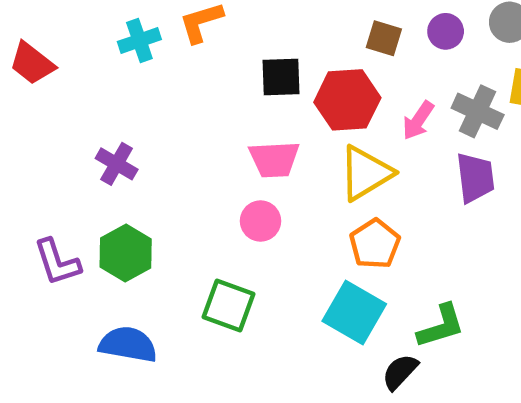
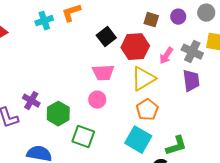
black square: (281, 77) -> (106, 37), turned -36
purple cross: (117, 164) -> (31, 101), moved
green hexagon: (126, 253) -> (58, 114), moved

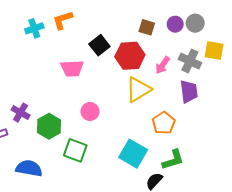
gray circle: (206, 13) -> (195, 23), moved
pink trapezoid: (103, 73) -> (72, 68), moved
orange pentagon: (147, 110) -> (164, 123), moved

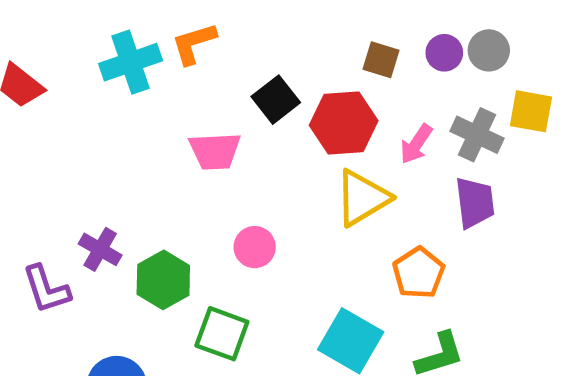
cyan cross: (34, 28) -> (131, 62), size x1.4

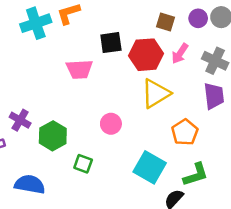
black square: (276, 100) -> (111, 43), turned 30
pink arrow: (416, 144) -> (180, 53), moved
pink circle: (255, 247) -> (111, 124), moved
green square: (222, 334) -> (83, 164), size x0.7

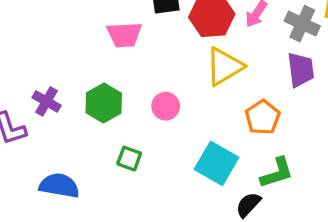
green hexagon: (53, 136) -> (104, 103), moved

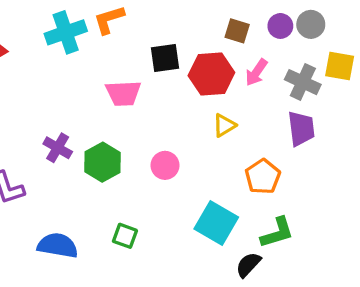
yellow triangle: (224, 66) -> (224, 125), size x0.6
purple cross: (47, 101) -> (58, 148), moved
green square: (129, 159) -> (125, 236), moved

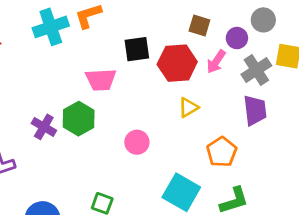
purple circle: (280, 26) -> (237, 38), moved
gray cross: (303, 82) -> (256, 70), turned 32
green hexagon: (103, 162) -> (79, 119), moved

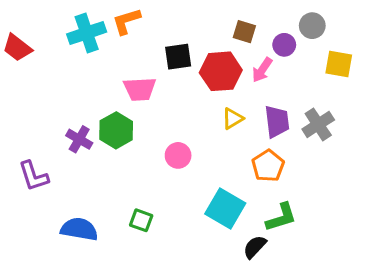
gray cross: (256, 70) -> (318, 124), moved
purple trapezoid: (255, 110) -> (277, 121), moved

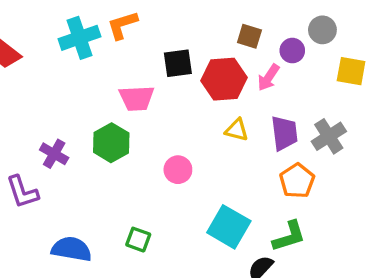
yellow triangle: (233, 119) -> (237, 130), turned 45
purple cross: (79, 139) -> (54, 154), moved
orange pentagon: (268, 166) -> (297, 181), moved

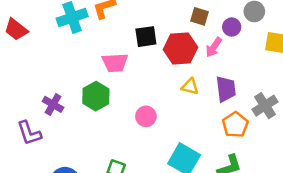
gray cross: (329, 136) -> (265, 106), moved

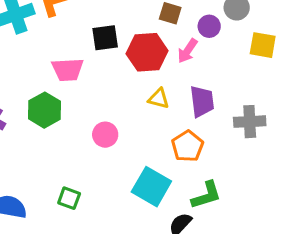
gray cross: (265, 106) -> (250, 122), turned 30
orange pentagon: (235, 125) -> (188, 146), moved

